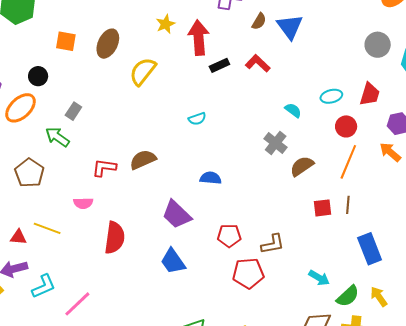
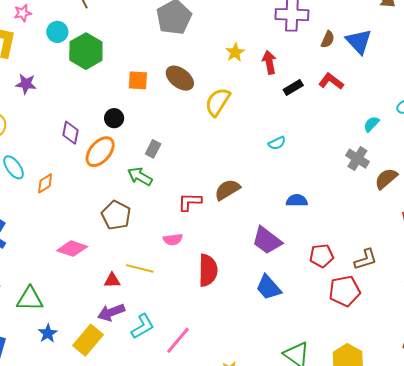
red arrow: (199, 38) -> (269, 62), size x0.7
brown ellipse: (108, 44) -> (180, 78), turned -72
cyan semicircle: (293, 110) -> (371, 124), turned -78

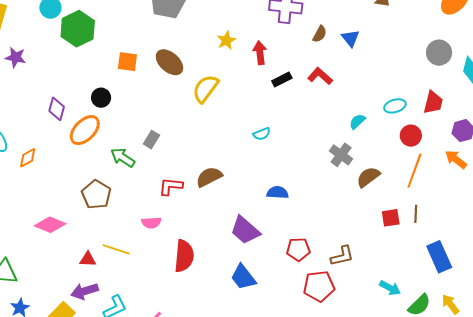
blue triangle: (359, 41) -> (351, 38), size x0.7
gray rectangle: (153, 149) -> (151, 140), moved

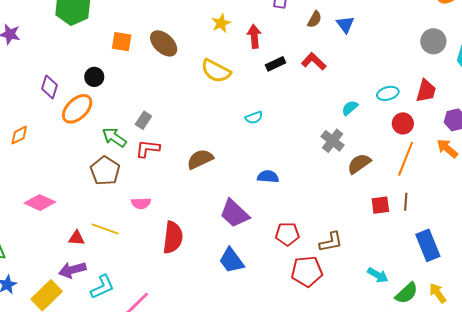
yellow semicircle: (205, 89) -> (216, 71), moved, turned -100
red L-shape: (171, 186) -> (148, 149), moved
brown pentagon: (96, 195) -> (105, 171), moved

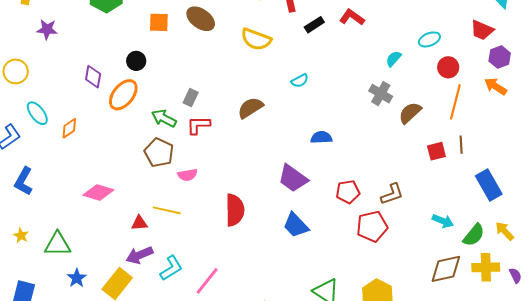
red trapezoid: (426, 91) -> (482, 30), moved, turned 105
brown semicircle: (200, 159) -> (250, 108), moved
pink semicircle: (141, 203) -> (187, 175), moved

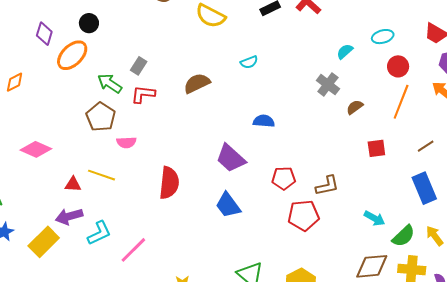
brown semicircle: (410, 113) -> (355, 107), size x0.7
brown line: (461, 145) -> (426, 146), moved, turned 54

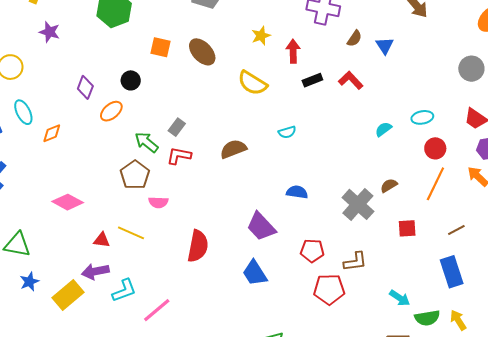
orange ellipse: (72, 55) -> (111, 111), size x0.7
gray cross: (328, 85) -> (358, 204), moved, size x1.4
green semicircle: (404, 236) -> (427, 318), turned 30

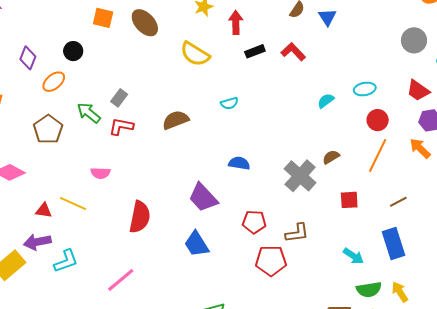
brown pentagon: (135, 175) -> (48, 129), moved
cyan arrow: (400, 298) -> (353, 256), moved
pink line: (157, 310) -> (121, 280), moved

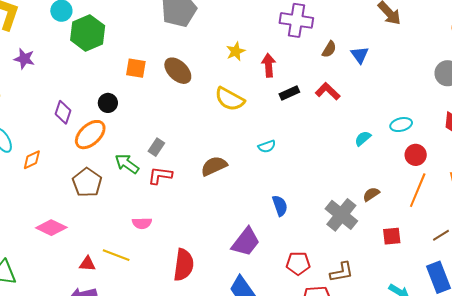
orange ellipse: (54, 82) -> (90, 135), size x1.4
blue semicircle: (239, 163) -> (280, 206), turned 65
purple trapezoid: (203, 198) -> (246, 242), turned -96

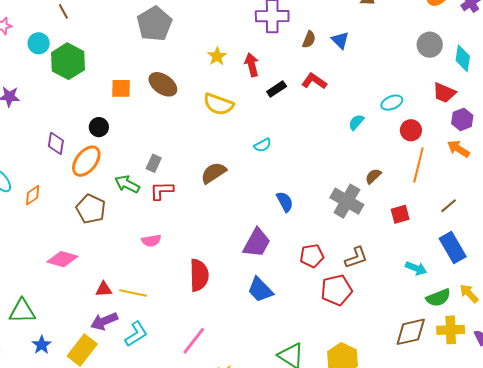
yellow line: (116, 255) -> (133, 293), moved

